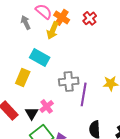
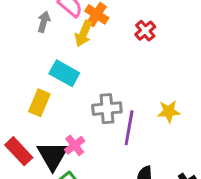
red cross: (90, 18) -> (145, 31), moved
gray arrow: (26, 22) -> (44, 22), turned 40
black triangle: (32, 113) -> (53, 156), size x1.6

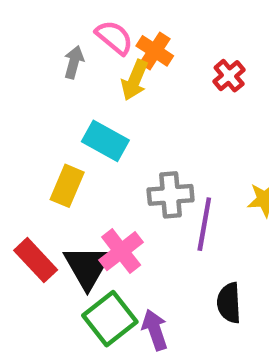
pink cross: (75, 145) -> (121, 251), size x1.4

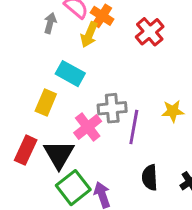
red cross: (229, 76) -> (150, 32), size x1.4
pink cross: (121, 251) -> (88, 127), moved
red rectangle: (36, 260) -> (26, 150), turned 68

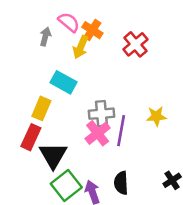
pink cross: (88, 127) -> (98, 133), moved
red rectangle: (26, 150) -> (31, 137), moved
black semicircle: (150, 177) -> (121, 183), moved

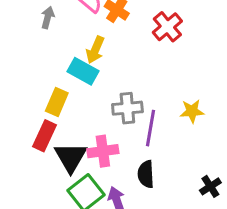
gray arrow: (45, 37) -> (48, 18), moved
yellow arrow: (81, 47) -> (95, 50), moved
pink cross: (98, 133) -> (103, 151), moved, turned 30
black semicircle: (121, 183) -> (146, 174), moved

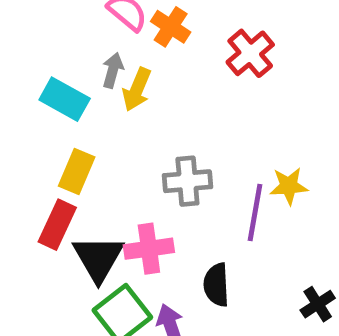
gray arrow: (48, 18) -> (113, 70), moved
cyan rectangle: (83, 71) -> (65, 99), moved
purple line: (150, 128) -> (255, 212), moved

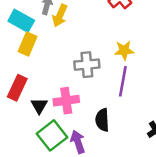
yellow rectangle: (77, 171) -> (28, 44), moved
yellow star: (289, 186) -> (124, 50), moved
black triangle: (98, 258) -> (39, 106), size x0.6

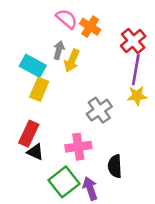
gray cross: (87, 65) -> (99, 110), turned -30
purple line: (123, 81) -> (136, 70), moved
black triangle: (39, 106) -> (35, 152), moved, turned -36

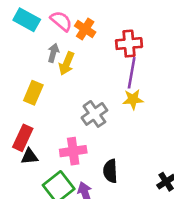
red cross: (133, 41) -> (129, 44), turned 35
cyan rectangle: (33, 66) -> (27, 20), moved
black triangle: (35, 152) -> (29, 156), turned -30

